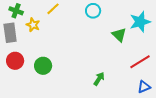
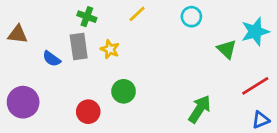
yellow star: (33, 25) -> (110, 49), moved
red circle: (15, 61) -> (88, 112), moved
green arrow: (99, 79) -> (200, 109), size x1.5

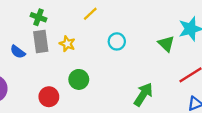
green cross: (87, 17) -> (38, 17), moved
cyan circle: (191, 17) -> (117, 41), moved

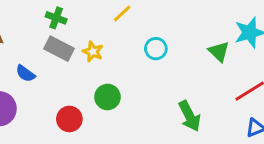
gray rectangle: (41, 41) -> (59, 49), turned -55
blue semicircle: (18, 52) -> (25, 74), moved
green arrow: (143, 94) -> (190, 116), turned 120

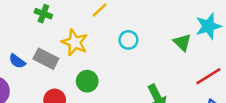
gray rectangle: (59, 49) -> (46, 59), moved
yellow star: (93, 52) -> (75, 42), size x1.5

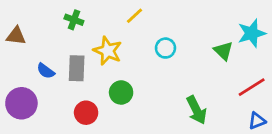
gray rectangle: (46, 59) -> (77, 68), turned 65

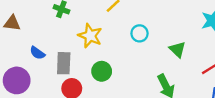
green triangle: (223, 51) -> (177, 49), moved
gray rectangle: (77, 68) -> (64, 63), moved

